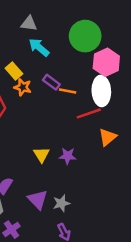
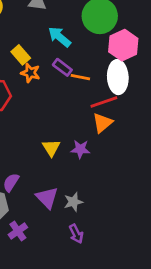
cyan arrow: (39, 47) -> (60, 37), moved
orange triangle: (108, 137) -> (103, 123), moved

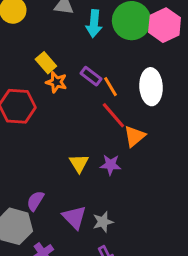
cyan arrow: (60, 37) -> (94, 24), moved, turned -125
pink hexagon: (123, 45) -> (165, 25), moved
orange line: (80, 77) -> (110, 87), turned 48
red line: (104, 102) -> (113, 115), moved, turned 68

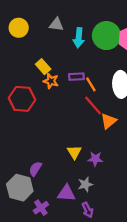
purple rectangle: (91, 76) -> (76, 77), turned -40
yellow triangle: (79, 163) -> (74, 152), moved
purple star: (110, 165) -> (95, 159), moved
purple triangle: (74, 217) -> (66, 193), moved, turned -42

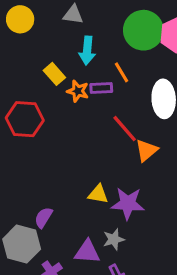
cyan arrow: (79, 38) -> (87, 51), moved
orange star: (51, 81) -> (78, 91), moved
orange line: (91, 84) -> (122, 72), moved
yellow triangle: (74, 152) -> (98, 194), turned -48
purple star: (95, 159) -> (128, 203), size x1.5

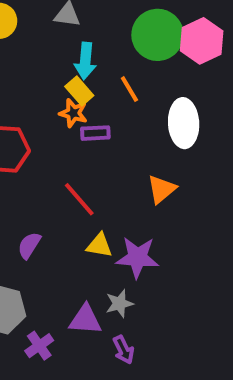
yellow rectangle: (54, 74) -> (79, 91), moved
purple rectangle: (101, 88) -> (95, 133), moved
red line: (125, 129) -> (79, 199), moved
purple semicircle: (43, 217) -> (29, 245), moved

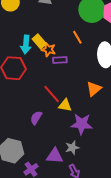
cyan arrow: (85, 61) -> (26, 44), moved
yellow rectangle: (79, 91) -> (39, 41), moved
purple semicircle: (29, 245) -> (36, 118), moved
yellow triangle: (99, 245) -> (65, 105), moved

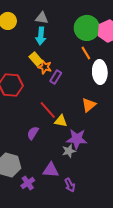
orange line: (77, 37) -> (86, 53), moved
cyan arrow: (26, 44) -> (41, 36), moved
purple rectangle: (60, 60) -> (56, 77), turned -56
gray star: (72, 148) -> (69, 151), moved

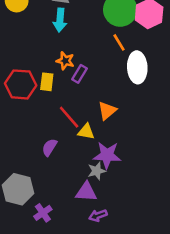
yellow rectangle: (36, 59) -> (47, 82), moved, turned 48
orange triangle: (89, 105) -> (107, 111), moved
purple triangle: (51, 170) -> (86, 192), moved
purple arrow: (70, 185) -> (98, 215), turned 96

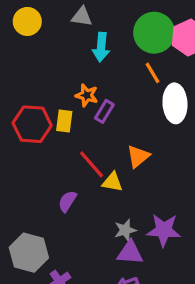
cyan arrow: (60, 20) -> (101, 47), moved
purple star: (107, 155) -> (164, 230), moved
purple triangle: (86, 192) -> (130, 253), moved

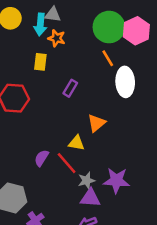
cyan arrow: (101, 47) -> (40, 25), moved
orange star: (87, 95) -> (57, 38), moved
yellow rectangle: (64, 121) -> (40, 62), moved
red line: (92, 164) -> (67, 163), moved

